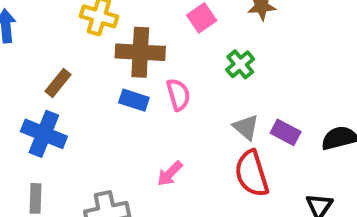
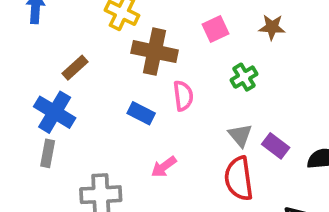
blue rectangle: (134, 100) -> (141, 113), moved
gray rectangle: (36, 198) -> (48, 153), moved

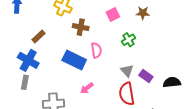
brown cross: (155, 52) -> (81, 27), size x0.7
blue rectangle: (141, 113) -> (74, 60), size x1.6

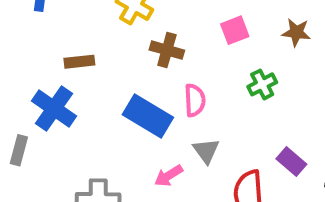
brown rectangle: (39, 36) -> (79, 62), turned 32
gray triangle: (127, 71) -> (206, 151), moved
gray rectangle: (25, 82) -> (19, 150), moved

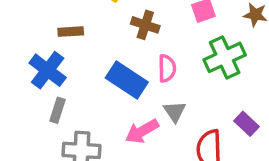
green cross: (262, 84) -> (225, 57), size x1.6
gray rectangle: (19, 150) -> (58, 110), moved
pink arrow: (169, 176) -> (142, 131), size x1.4

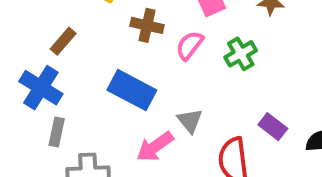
brown rectangle: (71, 32) -> (63, 41), turned -40
green cross: (225, 57) -> (241, 54), size x0.7
pink semicircle: (167, 68) -> (190, 45), moved, turned -136

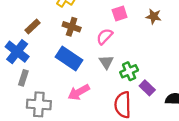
brown cross: (147, 25) -> (72, 27), moved
green cross: (241, 54) -> (129, 71), moved
gray triangle: (190, 121) -> (106, 62), moved

